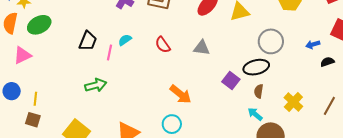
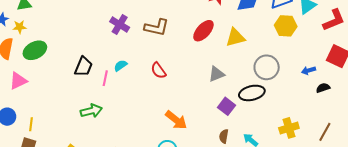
gray triangle: (202, 48) -> (216, 74), moved, turned -30
brown semicircle: (259, 91) -> (224, 136), moved
yellow cross: (293, 102) -> (289, 128), turned 30

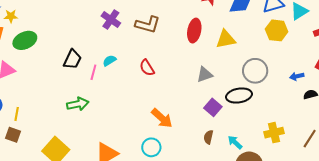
red ellipse: (203, 31) -> (194, 31), turned -35

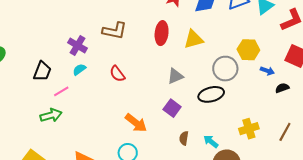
purple cross: (111, 20) -> (77, 45), moved
yellow hexagon: (277, 30) -> (248, 50), moved
pink line: (93, 72) -> (61, 91), moved, turned 49
blue arrow: (297, 76) -> (267, 71), turned -144
purple square: (213, 107) -> (172, 108), moved

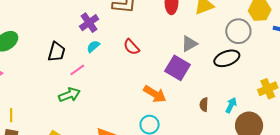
purple cross: (77, 45) -> (89, 23), turned 30
purple square: (172, 108) -> (177, 68), moved, size x1.4
cyan arrow: (211, 141) -> (231, 105), turned 84

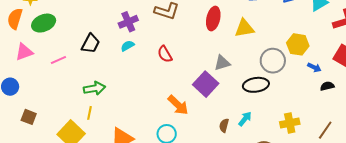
pink line: (77, 70) -> (58, 60), moved
cyan arrow: (231, 105) -> (245, 119), moved
yellow line: (11, 115) -> (90, 113), moved

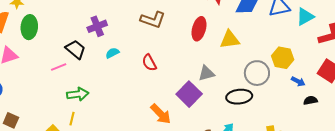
purple cross: (128, 22) -> (97, 26), moved
green ellipse: (44, 23) -> (29, 27), turned -65
black trapezoid: (91, 44) -> (75, 49), turned -80
pink line: (58, 60) -> (59, 67), moved

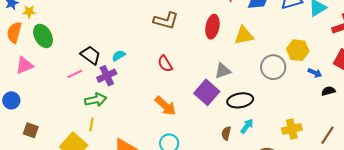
purple cross: (97, 26) -> (107, 76), moved
green ellipse: (29, 27) -> (43, 36), turned -30
cyan semicircle: (112, 53) -> (119, 56), moved
black ellipse: (239, 97) -> (240, 100), moved
orange arrow: (161, 114) -> (165, 106), moved

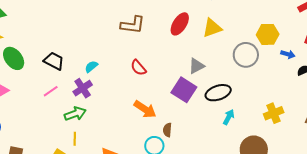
red ellipse: (212, 27) -> (180, 24), turned 30
black trapezoid: (91, 55) -> (54, 61), moved
brown semicircle: (226, 133) -> (167, 130), moved

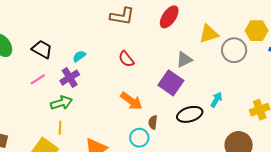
yellow triangle: (212, 28) -> (209, 34), moved
black ellipse: (218, 93) -> (190, 114), moved
cyan arrow: (229, 117) -> (216, 100), moved

